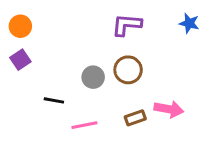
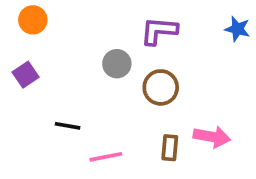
orange circle: (20, 26) -> (33, 20), moved
gray circle: (93, 77) -> (117, 64), moved
brown rectangle: (135, 118) -> (170, 148), turned -66

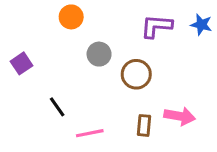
orange circle: (33, 20) -> (71, 17), moved
purple L-shape: (159, 31) -> (156, 26), moved
black line: (68, 126) -> (57, 107), turned 45

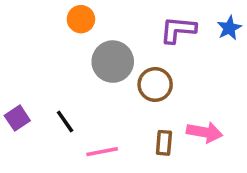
blue star: (201, 25) -> (229, 28), turned 30
gray circle: (99, 54) -> (113, 62), size x1.5
purple square: (22, 63) -> (17, 118), moved

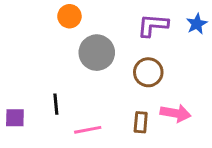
brown circle: (155, 85) -> (148, 72), moved
purple square: (17, 118) -> (15, 118), moved, turned 35
black line: (65, 122) -> (56, 104), turned 30

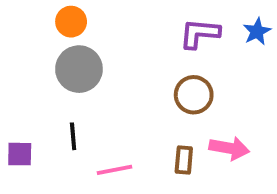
orange circle: (69, 16) -> (71, 22), moved
gray circle: (97, 53) -> (79, 69), moved

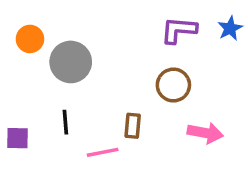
orange circle: (71, 22) -> (30, 39), moved
brown rectangle: (184, 160) -> (133, 126), moved

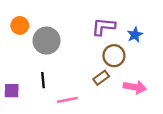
blue star: (230, 28) -> (135, 35), moved
purple L-shape: (179, 30) -> (103, 27), moved
brown rectangle: (133, 126) -> (101, 78), moved, turned 49

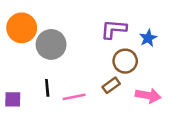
orange circle: (20, 25) -> (22, 28), size x1.5
pink line: (67, 100) -> (74, 97), moved

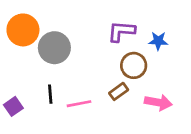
blue star: (148, 38) -> (158, 41), turned 30
purple square: (13, 99) -> (13, 106), turned -36

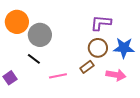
purple L-shape: (121, 31) -> (101, 23), moved
blue star: (158, 41) -> (124, 48), moved, size x1.5
black line: (50, 94) -> (34, 59), moved, turned -48

